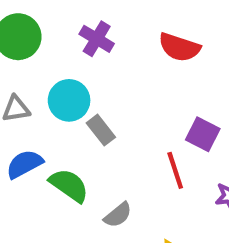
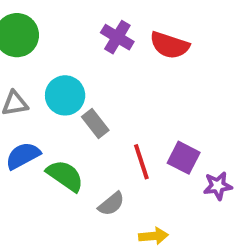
purple cross: (97, 39) -> (117, 37), moved
purple square: (203, 134) -> (184, 158), moved
red line: (175, 170) -> (141, 162), moved

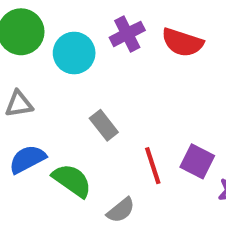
purple cross: (117, 37) -> (127, 34), turned 32
cyan circle: (65, 95) -> (74, 53), moved

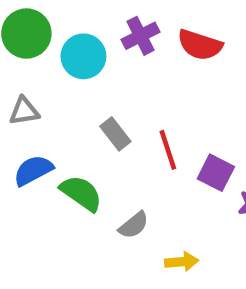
red line: (153, 166) -> (168, 150), moved

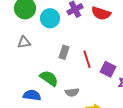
gray rectangle: (115, 134) -> (64, 52), turned 56
blue semicircle: (33, 170) -> (32, 95), moved, turned 36
gray semicircle: (134, 225) -> (72, 92), turned 32

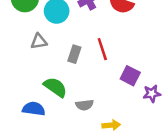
gray triangle: (24, 42) -> (39, 41), moved
red line: (87, 59) -> (102, 49), moved

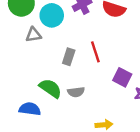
gray triangle: (39, 41) -> (33, 35), moved
gray semicircle: (85, 105) -> (76, 92), moved

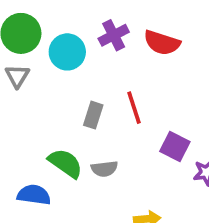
gray triangle: (33, 35) -> (17, 76), moved, turned -49

